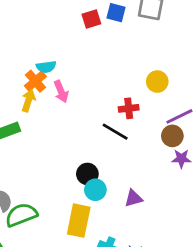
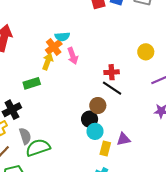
red cross: (129, 108) -> (112, 72), moved
brown circle: (172, 136) -> (98, 106), moved
yellow rectangle: (79, 221) -> (105, 148), moved, size x0.6

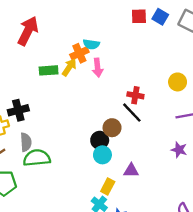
green rectangle: (32, 83) -> (49, 70), moved
yellow rectangle: (105, 148) -> (108, 186), moved

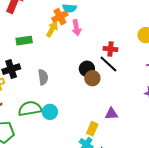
green rectangle: (49, 70) -> (24, 41), moved
black circle: (100, 140) -> (87, 69), moved
gray semicircle: (26, 142) -> (43, 77), moved
cyan circle: (102, 155) -> (50, 112), moved

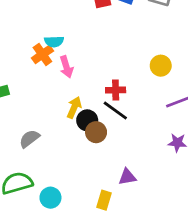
yellow arrow: (52, 29) -> (74, 107), moved
gray semicircle: (43, 77) -> (29, 139), turned -112
cyan circle: (50, 112) -> (50, 198), moved

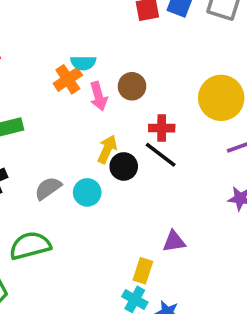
yellow circle: (161, 66) -> (221, 98), size x1.6
brown circle: (96, 132) -> (132, 86), moved
cyan circle: (50, 198) -> (87, 192), moved

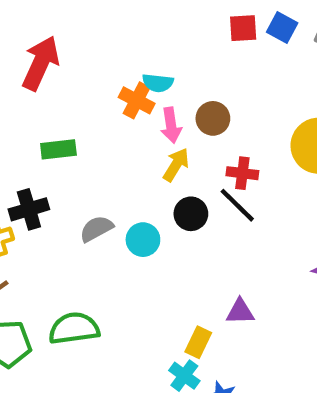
orange cross: (68, 79) -> (137, 100), turned -36
yellow arrow: (107, 149) -> (176, 165), moved
green semicircle: (30, 246) -> (74, 328), moved

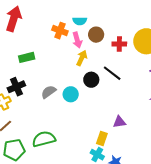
cyan semicircle: (158, 83) -> (80, 21), moved
red cross: (242, 173) -> (119, 44), moved

